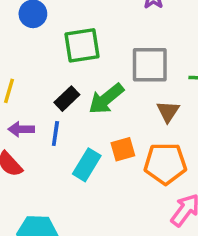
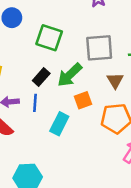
green square: (82, 45) -> (49, 38), turned 32
orange square: (123, 149) -> (83, 100), moved

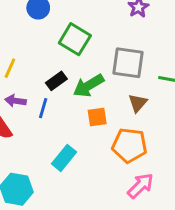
cyan rectangle: (59, 124) -> (64, 158), moved

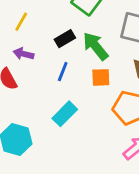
green arrow: (89, 86) -> (96, 46), turned 76
blue line: (43, 108) -> (63, 72), moved

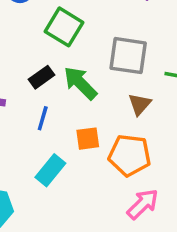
orange square: (101, 77) -> (88, 139), moved

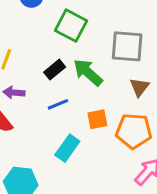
blue line: (43, 118) -> (58, 104), turned 55

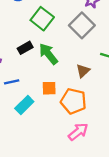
gray square: (127, 46) -> (82, 25), moved, turned 30
blue line: (58, 104) -> (12, 82), moved

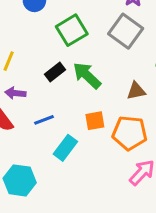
green square: (42, 19) -> (72, 30), turned 30
brown triangle: (83, 71) -> (136, 91), turned 40

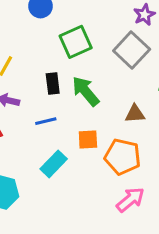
black rectangle: (55, 72) -> (53, 83), turned -66
blue line: (44, 120) -> (46, 121), moved

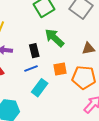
black rectangle: (53, 83) -> (34, 51), moved
blue line: (46, 121) -> (31, 69), moved

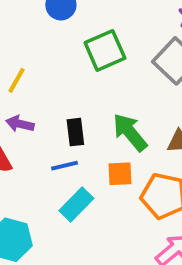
green arrow: (54, 38) -> (130, 132), moved

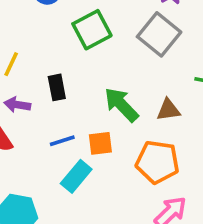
black rectangle: (75, 132) -> (57, 87), moved
orange square: (120, 174) -> (100, 143), moved

